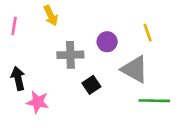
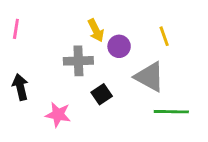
yellow arrow: (51, 16) -> (96, 30), moved
pink star: (38, 102) -> (58, 115), moved

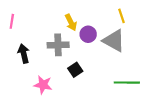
yellow line: (164, 36) -> (121, 16), moved
gray triangle: (150, 77) -> (114, 41), moved
black arrow: (20, 87) -> (24, 54), moved

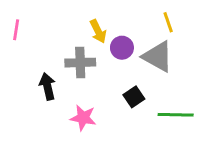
black arrow: (24, 54) -> (47, 86), moved
black square: (75, 70) -> (134, 97), moved
pink star: (43, 85) -> (83, 118), moved

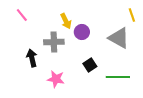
yellow line: (168, 22) -> (132, 15), moved
pink line: (16, 30) -> (22, 15), moved, turned -48
gray triangle: (158, 57) -> (119, 38), moved

